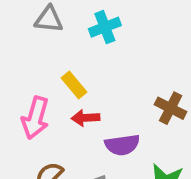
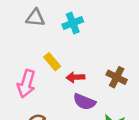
red arrow: (86, 118) -> (75, 77), moved
purple semicircle: (122, 145) -> (84, 102), turned 30

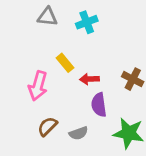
purple semicircle: (84, 102) -> (99, 105), turned 60

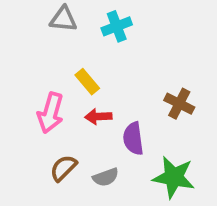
red arrow: (89, 79) -> (98, 117), moved

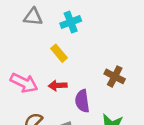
yellow rectangle: (87, 82) -> (59, 53), moved
pink arrow: (51, 113) -> (24, 83), turned -80

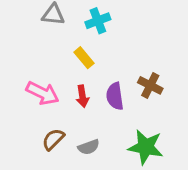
red arrow: (58, 86) -> (82, 96), turned -96
purple semicircle: (82, 101) -> (115, 96), moved

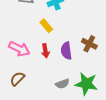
brown semicircle: (53, 139) -> (17, 79), moved
gray semicircle: (89, 147) -> (62, 84), moved

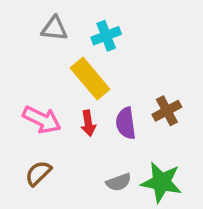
yellow rectangle: (46, 26) -> (90, 79), size x1.6
brown cross: (89, 44) -> (167, 111), turned 35

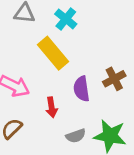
cyan cross: (106, 36) -> (66, 19), turned -30
red arrow: (88, 123) -> (52, 107), moved

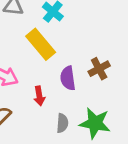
gray semicircle: (76, 136) -> (62, 123), turned -66

